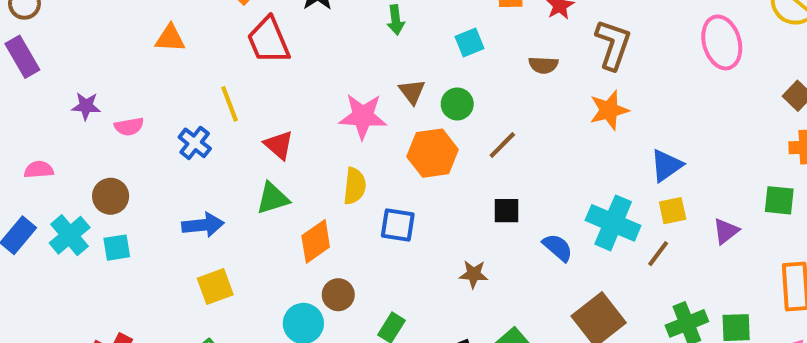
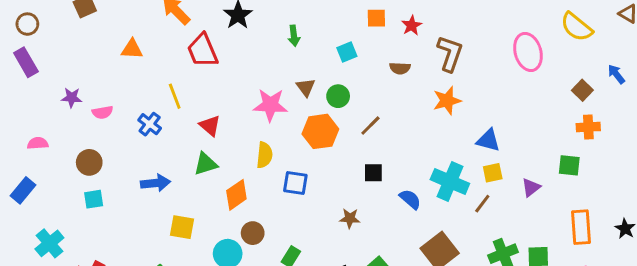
blue triangle: (666, 165) -> (488, 140), turned 50
cyan cross: (70, 235) -> (49, 243), moved
yellow square: (215, 286) -> (182, 227), moved, turned 30

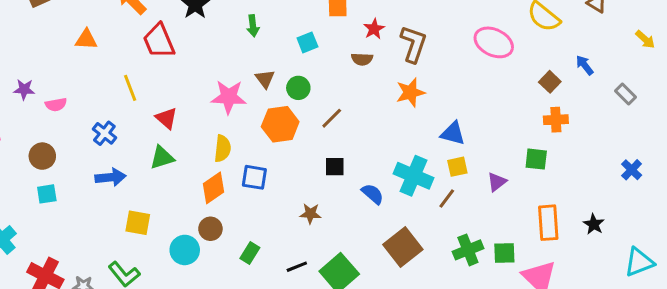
red star: (412, 25) -> (374, 29), moved
pink ellipse: (528, 52) -> (494, 42), turned -48
blue cross: (150, 124) -> (104, 133), moved
orange diamond: (236, 195) -> (213, 188), moved

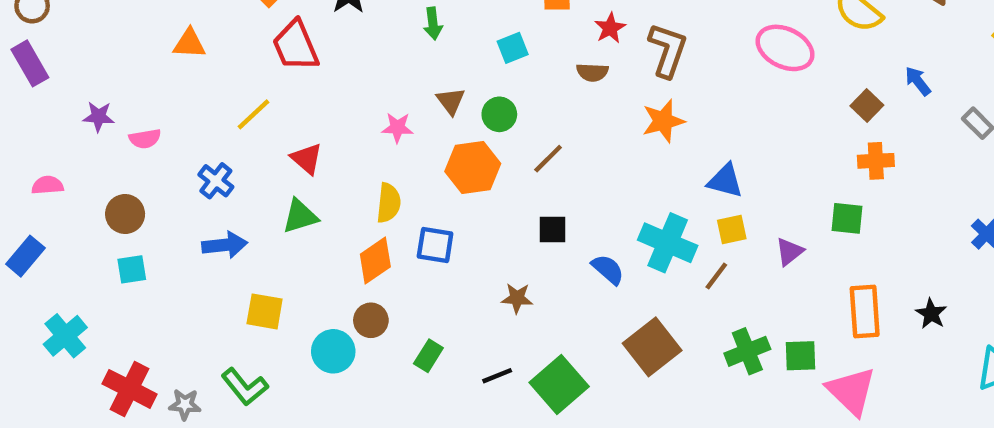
yellow line: (130, 88) -> (254, 114), turned 68
pink star: (229, 97) -> (397, 128), size x0.6

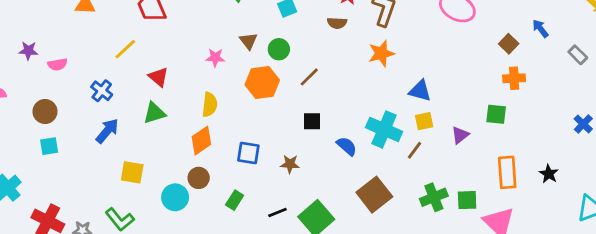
blue arrow: (225, 245) -> (107, 131), turned -44
blue square: (435, 245) -> (248, 153), moved

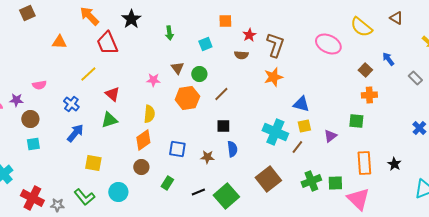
purple star: (28, 51) -> (16, 100), moved
blue semicircle: (347, 146) -> (232, 149), moved, turned 42
cyan circle: (175, 197) -> (118, 192), moved

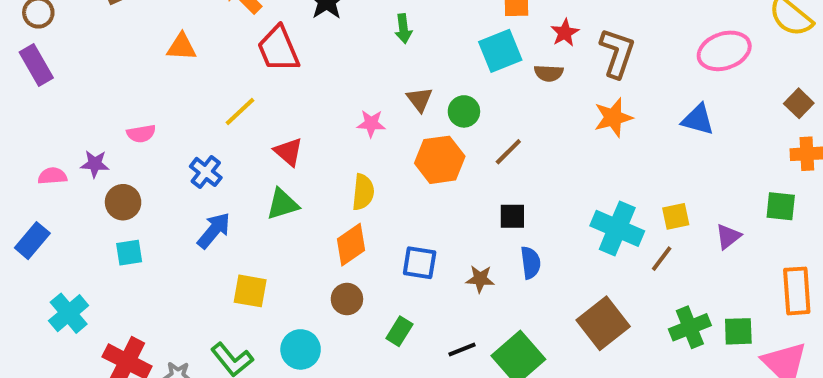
cyan square: (205, 44) -> (500, 51), moved, size x1.5
pink ellipse: (328, 44) -> (724, 51), turned -45
blue triangle: (301, 104) -> (698, 119), moved

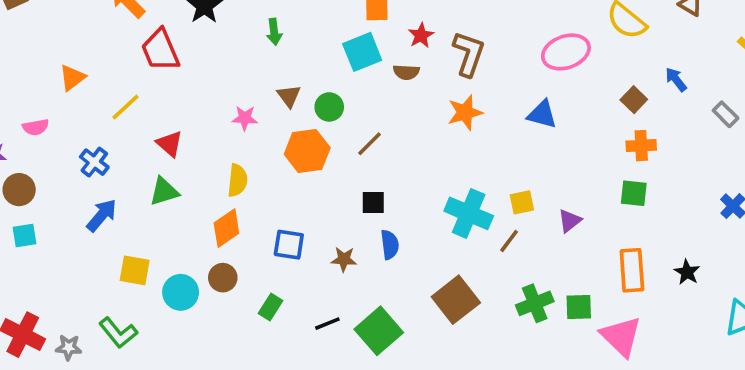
orange triangle: (182, 47) -> (72, 78), moved, turned -40
green square: (781, 206) -> (634, 193), moved
cyan circle: (301, 349) -> (181, 292), moved

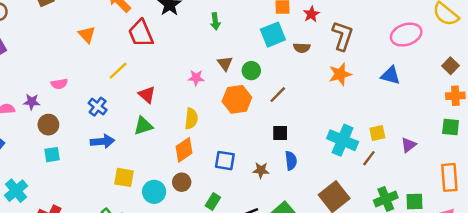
red star: (421, 35) -> (311, 14), moved
orange triangle: (72, 78) -> (87, 35), moved, turned -36
blue arrow: (102, 215) -> (102, 141), turned 45

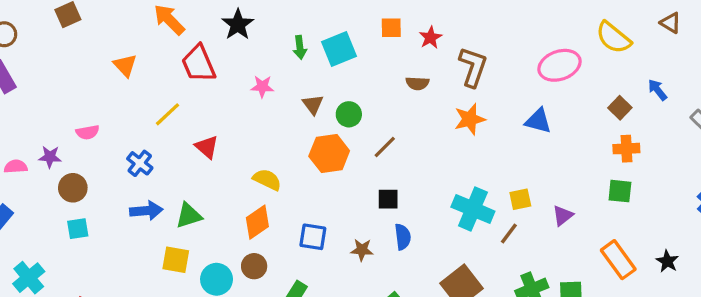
cyan square: (273, 35) -> (339, 49), moved
pink star: (196, 78) -> (262, 87), moved
yellow semicircle: (191, 119) -> (267, 180), turned -70
green triangle: (143, 126) -> (189, 216), moved
orange rectangle: (449, 177) -> (618, 260), turned -32

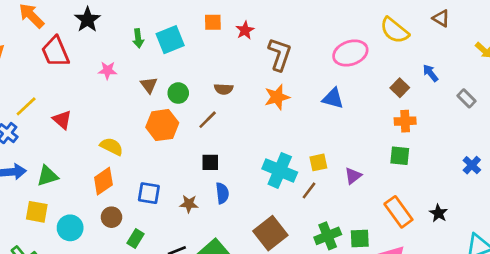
brown semicircle: (417, 83) -> (224, 89), moved
yellow line: (168, 114) -> (26, 106), moved
brown circle: (254, 266) -> (111, 217), moved

